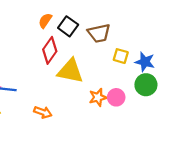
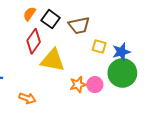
blue star: (145, 62) -> (121, 52), turned -30
green circle: (146, 85) -> (122, 73), size x1.4

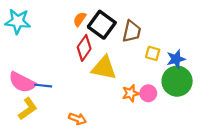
black square: (51, 19) -> (102, 25), size x1.4
brown trapezoid: (79, 25) -> (132, 31), turned -65
orange arrow: (27, 98) -> (77, 119), moved

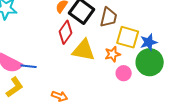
yellow square: (153, 53) -> (128, 37), size x1.6
orange star: (131, 93) -> (113, 54), moved

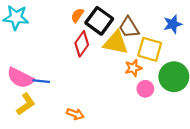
brown trapezoid: (109, 17) -> (129, 27), turned 135
blue star: (149, 42) -> (173, 24), moved
yellow triangle: (84, 50) -> (116, 43), moved

